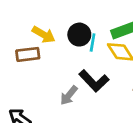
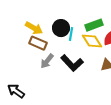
brown rectangle: (28, 54) -> (38, 43), moved, turned 30
gray arrow: (69, 95) -> (47, 61), moved

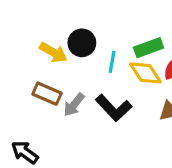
black circle: (61, 28) -> (82, 43), moved
brown rectangle: (38, 43) -> (47, 94), moved

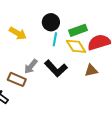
black circle: (82, 43) -> (51, 22), moved
brown rectangle: (47, 94) -> (17, 79), moved

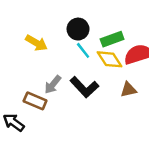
cyan line: (55, 39) -> (83, 50), turned -48

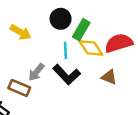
green rectangle: (112, 39) -> (81, 30), moved, turned -40
cyan line: (83, 50) -> (65, 50), moved, turned 35
brown triangle: (128, 90) -> (109, 77), turned 35

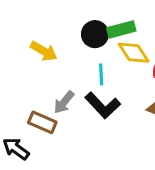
green rectangle: (81, 30) -> (121, 29), moved, turned 45
yellow diamond: (91, 48) -> (134, 53), moved

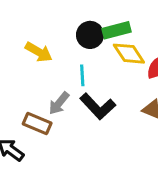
cyan line: (101, 74) -> (82, 75), moved

